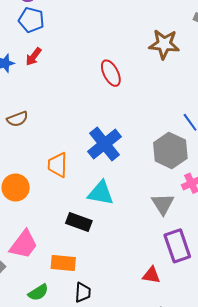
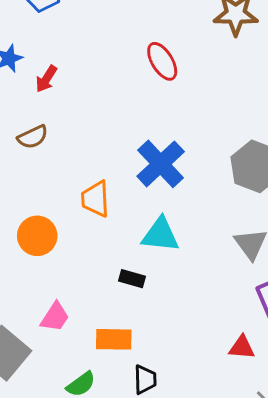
red arrow: (33, 57) -> (46, 79), moved
black rectangle: (79, 222) -> (132, 279), size x0.7
pink trapezoid: (24, 244) -> (55, 317), size x0.7

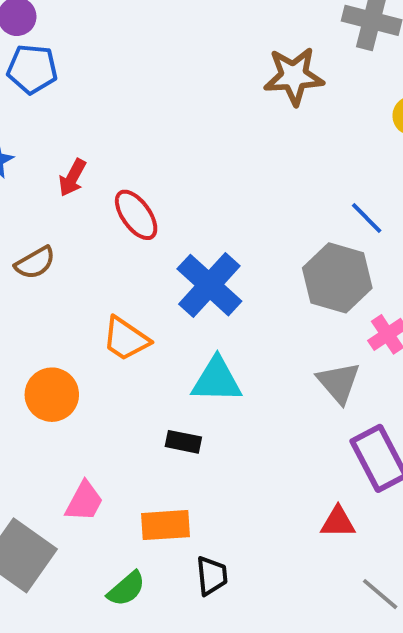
red ellipse: (162, 61) -> (136, 215), moved
red arrow: (46, 79) -> (72, 178), moved
orange trapezoid: (95, 199) -> (126, 339), turned -48

